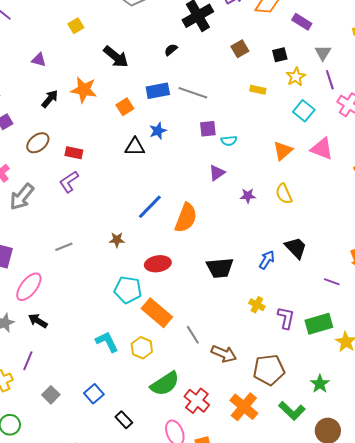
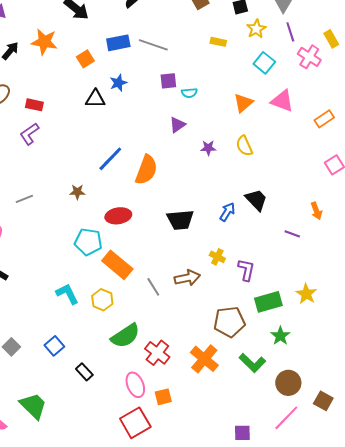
green rectangle: (319, 324) -> (268, 302), moved
brown arrow: (224, 354) -> (187, 278), moved, turned -35

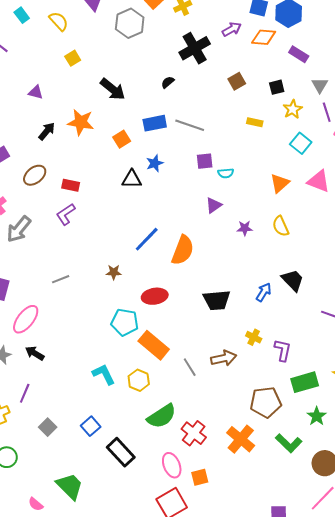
black rectangle: (84, 372) -> (121, 452), size x1.6

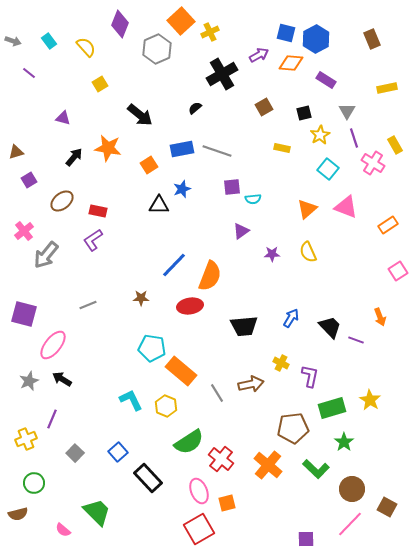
black trapezoid: (293, 280) -> (330, 327), moved
red ellipse: (155, 296) -> (190, 306), moved

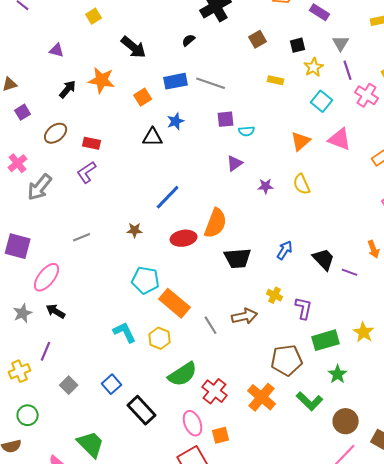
orange semicircle: (210, 276) -> (216, 223), moved

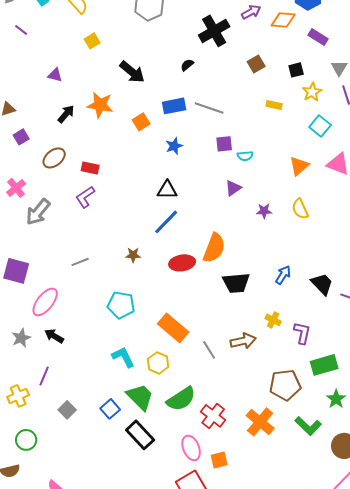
black triangle: (153, 137) -> (167, 190), moved
cyan pentagon: (146, 280) -> (121, 305), moved
green trapezoid: (91, 444) -> (140, 397), moved

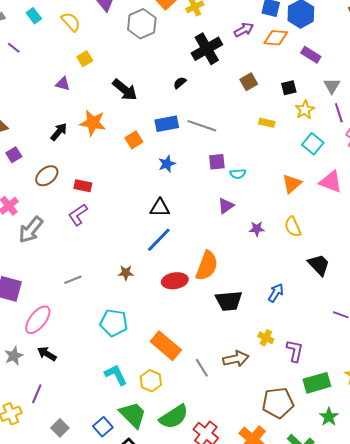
purple triangle: (55, 75) -> (63, 84), moved
black trapezoid: (322, 284) -> (319, 265), moved

